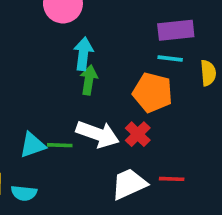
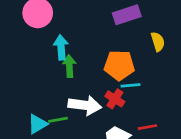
cyan line: (170, 58) -> (130, 85), moved

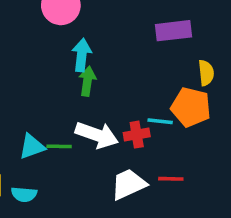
orange pentagon: (119, 65) -> (191, 107), moved
red cross: (115, 99) -> (137, 135), turned 36

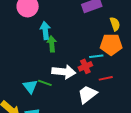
cyan triangle: (32, 146) -> (30, 86), turned -35
green line: (59, 146) -> (45, 83), turned 32
red line: (171, 179) -> (106, 78), moved

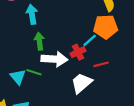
green arrow: (52, 44) -> (39, 41), moved
cyan line: (96, 56) -> (90, 40), turned -32

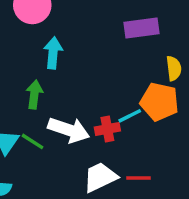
green arrow: (39, 41) -> (34, 94), moved
red line: (101, 64) -> (138, 178), moved

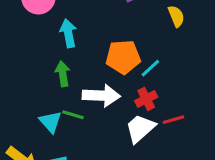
orange pentagon: (159, 102) -> (123, 57), moved
red cross: (107, 129) -> (146, 99), moved

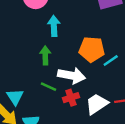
red cross: (146, 99) -> (71, 98), moved
cyan triangle: (50, 122) -> (15, 97), moved

